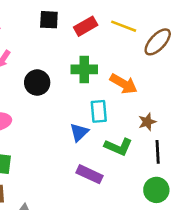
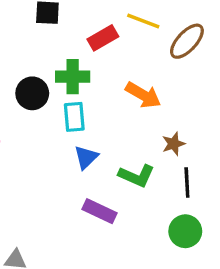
red rectangle: (86, 26) -> (103, 38), moved
green cross: (84, 69) -> (73, 77), moved
cyan rectangle: (99, 111) -> (74, 117), moved

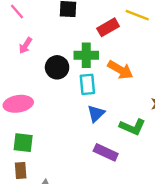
orange arrow: (143, 95) -> (120, 70), moved

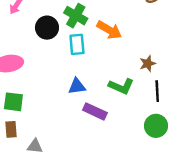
green cross: (86, 55) -> (76, 16), turned 30
blue triangle: (96, 114) -> (77, 86), moved, turned 36

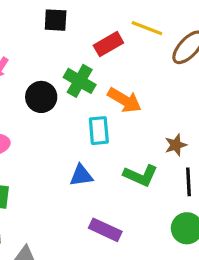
cyan rectangle: (77, 44) -> (99, 131), moved
purple rectangle: (95, 111) -> (105, 230), moved

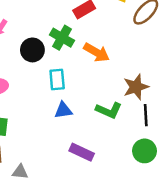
cyan rectangle: (99, 131) -> (57, 80), moved
brown star: (176, 145) -> (136, 87), size x1.5

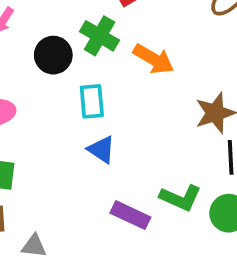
blue triangle: (63, 110) -> (101, 150), turned 42
green L-shape: (109, 110) -> (181, 198), moved

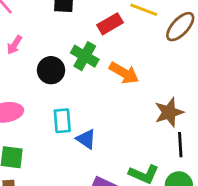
cyan rectangle: (92, 101) -> (62, 121), moved

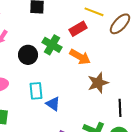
red rectangle: (110, 24) -> (78, 29), moved
brown star: (169, 112) -> (98, 83), moved

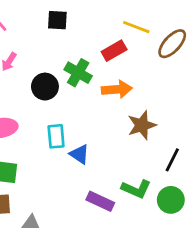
orange arrow: (80, 57) -> (117, 89), turned -35
black line: (120, 108) -> (172, 160), turned 30

